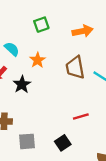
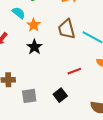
cyan semicircle: (12, 49) -> (19, 13), moved
black star: (22, 84) -> (34, 47), moved

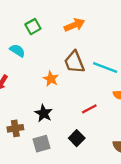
orange star: (34, 25) -> (51, 79), moved
black star: (34, 47) -> (44, 113), moved

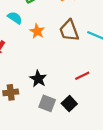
orange star: (51, 79) -> (37, 31), moved
gray square: (42, 144) -> (47, 103), moved, turned 35

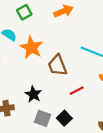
brown trapezoid: (69, 30) -> (57, 65), moved
orange star: (37, 31) -> (31, 47), size x1.5

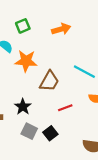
orange star: (31, 47) -> (26, 61), turned -30
brown trapezoid: (57, 65) -> (49, 81), turned -135

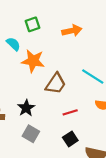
black square: (50, 133) -> (70, 139), moved

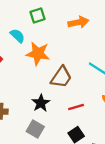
black star: (26, 108) -> (41, 103), moved

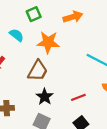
orange star: (38, 53) -> (48, 42), moved
brown trapezoid: (61, 77) -> (38, 71), moved

